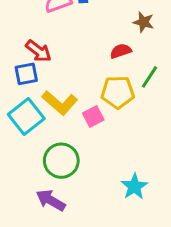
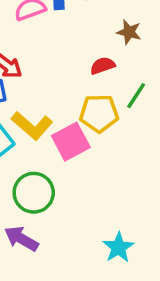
pink square: (93, 117) -> (71, 142), size x1.5
cyan star: (134, 187) -> (118, 247), moved

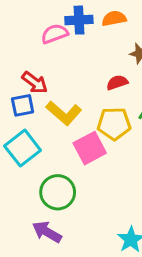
yellow L-shape: (32, 126) -> (64, 113), moved

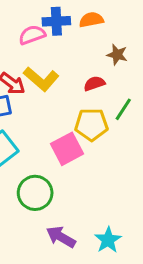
yellow L-shape: (64, 113) -> (41, 79), moved
purple arrow: (47, 232) -> (61, 237), moved

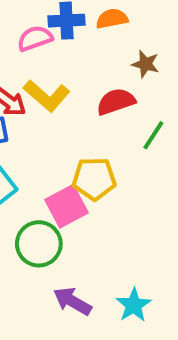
red semicircle: (94, 84) -> (116, 102), size x1.4
yellow pentagon: (91, 125) -> (94, 179), moved
pink square: (67, 149) -> (66, 206), moved

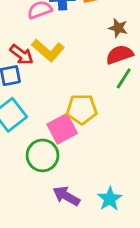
red semicircle: (116, 102) -> (120, 55), moved

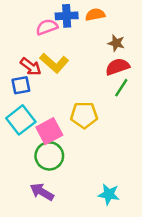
pink square: (62, 129) -> (49, 131), moved
purple arrow: (66, 196) -> (42, 192), moved
cyan star: (110, 199) -> (109, 194), turned -30

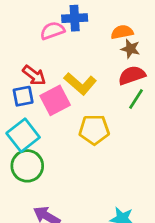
orange semicircle: (95, 15) -> (122, 32), moved
yellow L-shape: (54, 63) -> (80, 84), moved
pink square: (49, 131) -> (55, 100), moved
green circle: (49, 156) -> (27, 166), moved

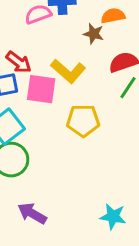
brown star: (130, 49) -> (94, 34), moved
pink square: (55, 100) -> (41, 89), turned 36

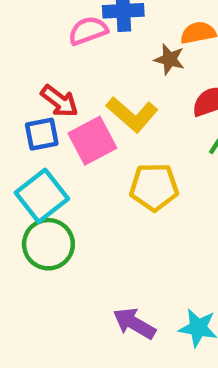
pink square: (41, 89) -> (92, 141), turned -36
purple arrow: (32, 213) -> (134, 323), moved

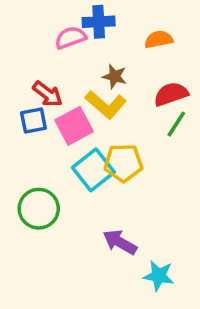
brown star: (169, 59) -> (115, 76), moved
cyan square: (42, 196) -> (93, 170), moved
purple arrow: (134, 323) -> (120, 242), moved

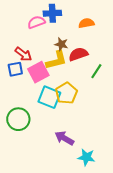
red semicircle: (171, 94) -> (78, 54), moved
yellow L-shape: (106, 105) -> (56, 60), turned -55
yellow pentagon: (123, 163) -> (66, 93), turned -30
cyan square: (93, 170) -> (49, 97), turned -30

